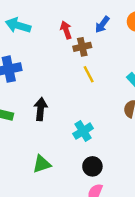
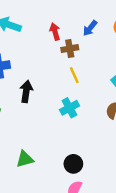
black arrow: (41, 109) -> (26, 91), moved
cyan cross: (83, 131) -> (69, 108), moved

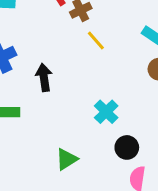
cyan cross: (69, 108) -> (106, 112), moved

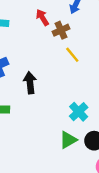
green triangle: (67, 159) -> (68, 140), moved

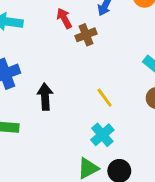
yellow line: (72, 55) -> (105, 98), moved

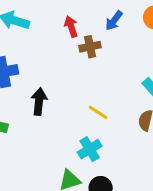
yellow line: (105, 98) -> (98, 112), turned -30

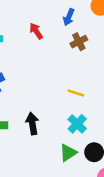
brown cross: (90, 47) -> (79, 42), moved
black arrow: (39, 102) -> (32, 124), moved

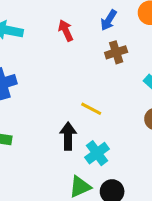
yellow line: (76, 93) -> (91, 109), moved
black arrow: (32, 124) -> (68, 136), moved

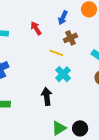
yellow line: (91, 109) -> (56, 53), moved
cyan cross: (97, 153) -> (63, 74), moved

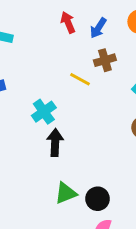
red arrow: (36, 28) -> (68, 22), moved
cyan cross: (63, 74) -> (44, 112), moved

